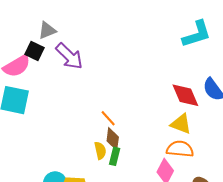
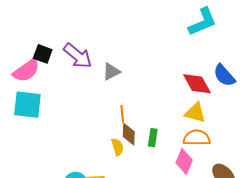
gray triangle: (47, 30) -> (111, 72), moved
orange line: (108, 118) -> (122, 114), turned 42
green rectangle: (115, 156) -> (153, 138), moved

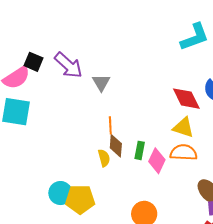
gray triangle: (111, 72) -> (101, 83), turned -36
pink diamond: (184, 161) -> (157, 161), moved

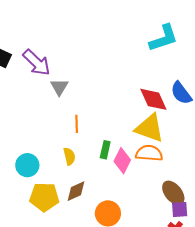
gray triangle: (101, 83) -> (59, 87), moved
yellow triangle: (183, 127) -> (150, 128), size x1.4
brown diamond: (116, 146) -> (76, 191), moved, turned 60
cyan circle: (60, 193) -> (27, 165), moved

